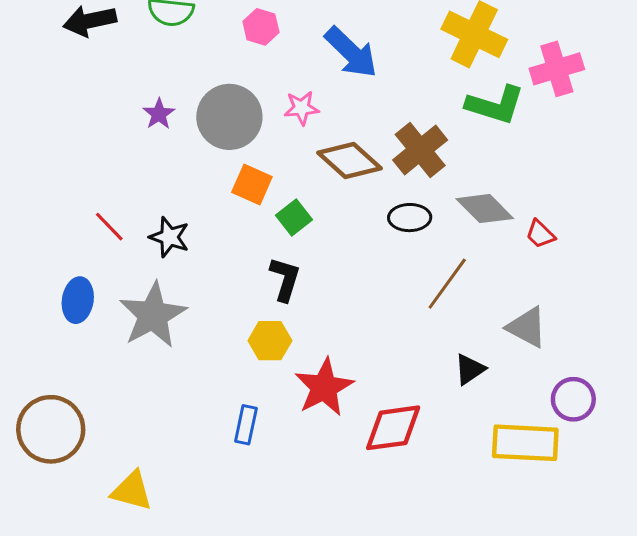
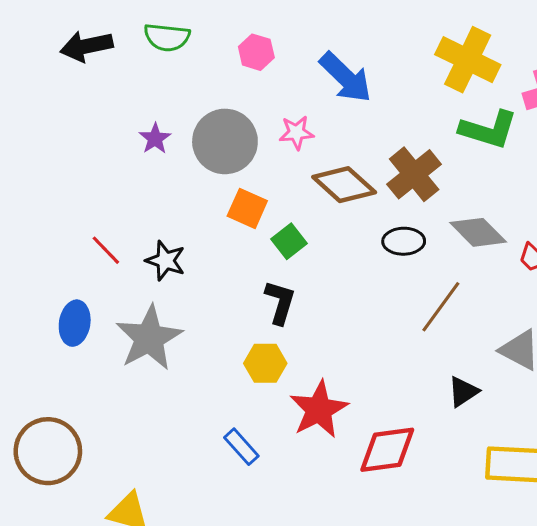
blue rectangle: (246, 425) -> (241, 447), turned -54

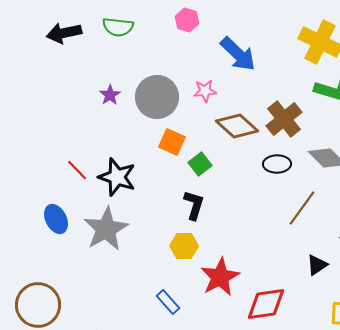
pink hexagon: (256, 52) -> (187, 20), moved
black star: (165, 261) -> (117, 177), size x1.4
blue ellipse: (75, 323) -> (56, 219), turned -36

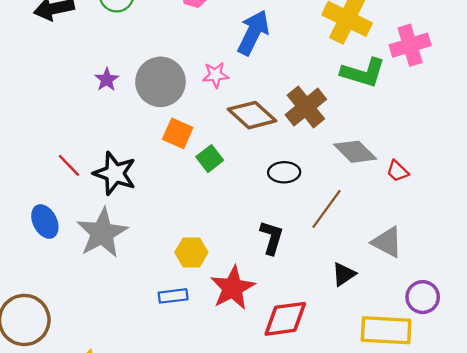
blue arrow: (238, 54) -> (253, 33), turned -108
black ellipse: (277, 164) -> (284, 172), moved
black L-shape: (194, 205) -> (272, 238), moved
blue rectangle: (168, 302) -> (173, 296), moved, turned -55

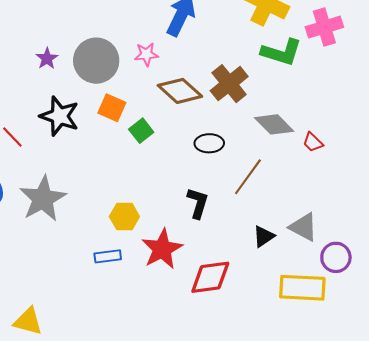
black star: (115, 173) -> (60, 116), moved
gray triangle: (387, 242) -> (303, 227), moved

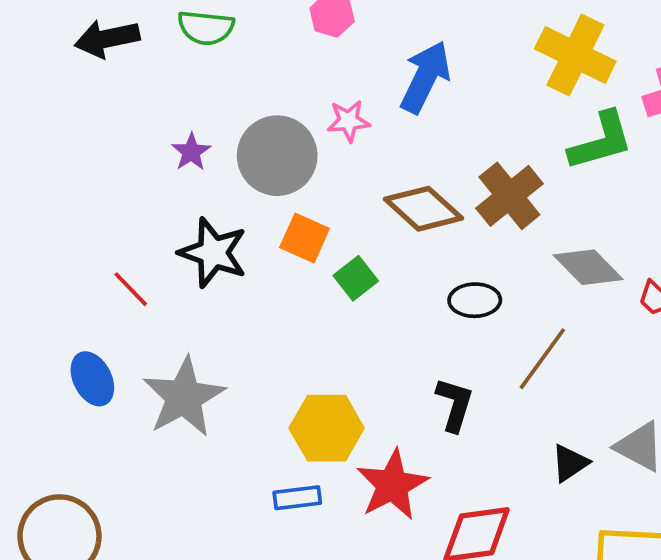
green L-shape: (281, 52) -> (601, 141), turned -33
pink star: (146, 54) -> (349, 121), moved
yellow hexagon: (124, 217) -> (327, 428), size x1.4

